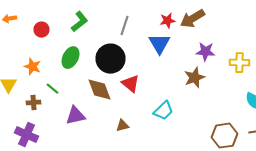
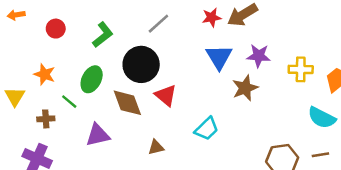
green L-shape: (80, 22) -> (103, 35), moved
gray line: (124, 26) -> (158, 24), turned 30
blue triangle: (160, 44) -> (219, 57), moved
green ellipse: (70, 58) -> (92, 79), moved

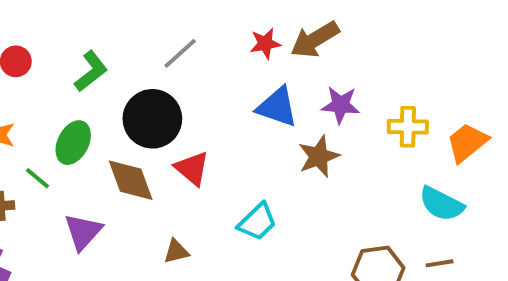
blue triangle: (219, 57) -> (277, 107), turned -40
purple triangle: (98, 135) -> (83, 232), turned -35

